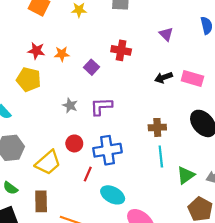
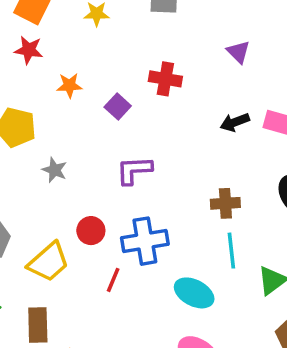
red star: (36, 51) -> (29, 50), moved
gray star: (70, 105) -> (55, 170), moved
cyan ellipse: (113, 195) -> (194, 293), moved

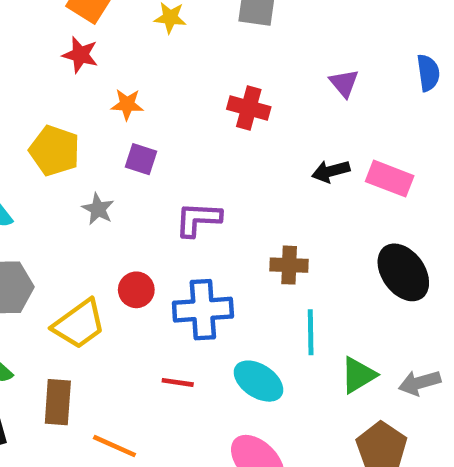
purple square: (118, 107) -> (141, 159), moved, turned -30
brown cross: (225, 203) -> (289, 265), moved
red line: (113, 280) -> (178, 382), moved, turned 70

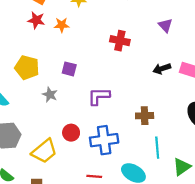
orange star: (127, 104) -> (62, 25), moved

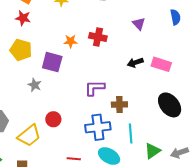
orange star: (62, 25) -> (71, 41), moved
yellow pentagon: (27, 68) -> (21, 50), moved
purple square: (69, 69) -> (52, 62), size x1.5
purple L-shape: (99, 96) -> (95, 88), moved
blue cross: (104, 140) -> (98, 127), moved

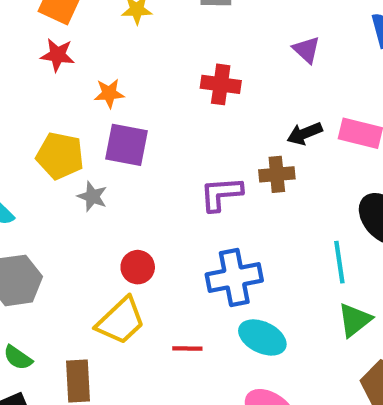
orange star: (71, 41) -> (109, 93), moved
yellow pentagon: (21, 50) -> (60, 156), moved
brown cross: (119, 105) -> (277, 174), moved
cyan line: (131, 133) -> (339, 262), moved
yellow trapezoid: (29, 136) -> (121, 321), moved

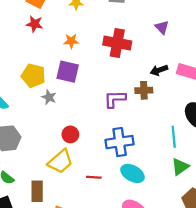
red cross: (221, 84) -> (117, 43), size x1.4
orange star: (109, 93) -> (71, 41), moved

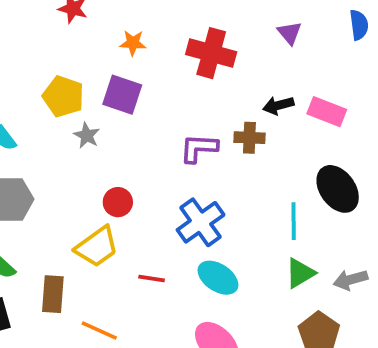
blue cross: (120, 142) -> (201, 222), turned -32

